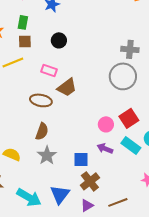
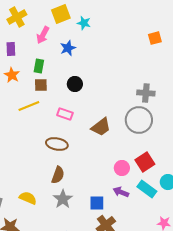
brown trapezoid: (67, 87) -> (101, 127), moved

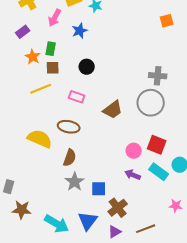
purple rectangle: (11, 49) -> (23, 32), turned 56
orange star: (12, 75) -> (33, 57), moved
red square: (145, 162) -> (157, 145), turned -36
yellow semicircle: (28, 198) -> (40, 139), moved, size x1.4
blue square: (97, 203) -> (99, 189), moved

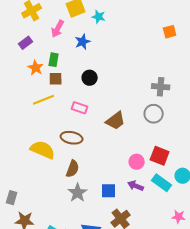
gray circle: (151, 103) -> (154, 114), size x0.7
blue square: (99, 189) -> (109, 191), moved

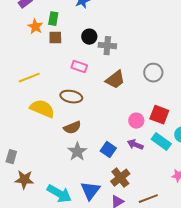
gray cross: (161, 87) -> (107, 46), moved
yellow line: (44, 100) -> (29, 78), moved
brown semicircle: (73, 169) -> (72, 128), turned 48
blue square: (109, 191) -> (108, 150), turned 35

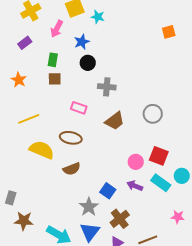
orange star: (35, 27) -> (19, 80), moved
black circle: (89, 37) -> (88, 63), moved
gray star: (77, 152) -> (89, 207), moved

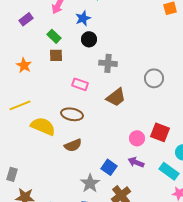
green rectangle: (53, 60) -> (54, 36), turned -56
orange star: (19, 80) -> (24, 65), moved
gray circle: (153, 114) -> (154, 78), moved
yellow line: (29, 119) -> (20, 105), moved
cyan rectangle: (161, 183) -> (169, 171), moved

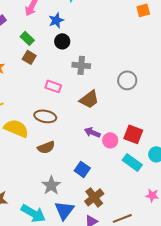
brown square: (56, 55) -> (29, 57), turned 32
purple arrow: (136, 162) -> (92, 132), moved
cyan rectangle: (169, 171) -> (132, 162), moved
gray star: (90, 183) -> (51, 185), moved

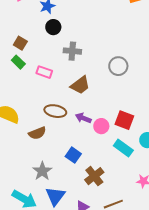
green rectangle: (27, 38) -> (18, 62), moved
brown ellipse: (45, 116) -> (55, 111), moved
brown cross: (94, 197) -> (94, 176), moved

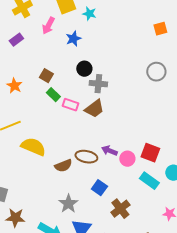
black circle: (53, 27) -> (84, 69), moved
green rectangle: (18, 62) -> (53, 95), moved
gray circle: (118, 66) -> (156, 72), moved
brown trapezoid: (80, 85) -> (94, 109), moved
brown ellipse: (55, 111) -> (86, 157), moved

